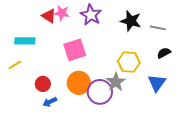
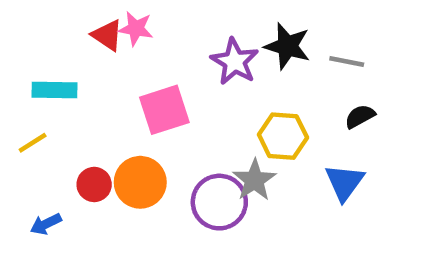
purple star: (91, 15) -> (235, 61), moved
orange circle: (79, 83) -> (140, 182), moved
blue arrow: (50, 102) -> (46, 224), moved

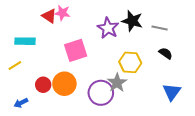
black semicircle: (360, 116) -> (166, 53), turned 64
blue triangle: (344, 182) -> (172, 92), moved

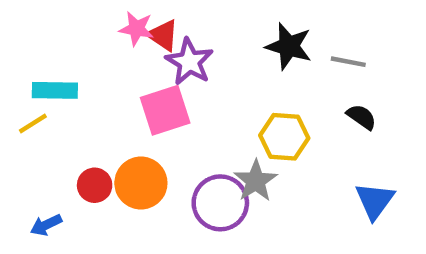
red triangle: (49, 16) -> (163, 35), moved
purple star: (108, 28) -> (189, 62), moved
yellow line: (15, 65) -> (33, 123), moved

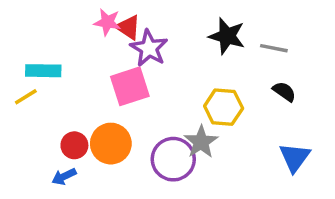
blue arrow: (46, 225) -> (64, 177), moved

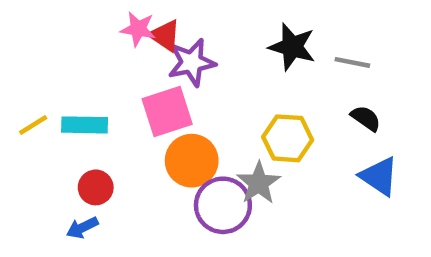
purple star: (149, 48) -> (192, 62), turned 30
cyan rectangle: (43, 71) -> (85, 125), moved
orange circle: (111, 144) -> (192, 161), moved
blue triangle: (295, 157) -> (379, 176), moved, turned -32

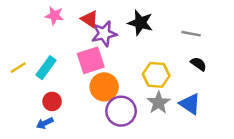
pink star: (138, 29) -> (54, 16), moved
black star: (292, 47) -> (140, 23), moved
cyan rectangle: (85, 125) -> (46, 68), turned -55
blue triangle: (379, 176) -> (190, 104), moved
gray star: (259, 183) -> (159, 103), moved

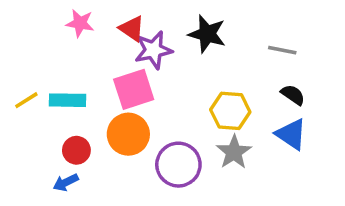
cyan rectangle: (46, 68) -> (67, 100), turned 55
orange circle: (104, 87) -> (128, 134), moved
blue triangle: (190, 104) -> (291, 134), moved

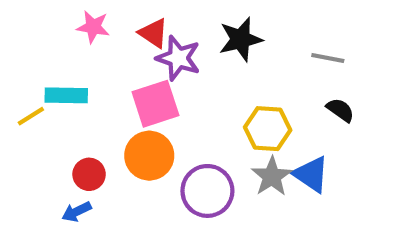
black star: (207, 34) -> (241, 39), turned -30
purple star: (153, 50) -> (178, 58), turned 30
cyan rectangle: (67, 100) -> (66, 95), moved
blue triangle: (291, 134) -> (311, 174), moved

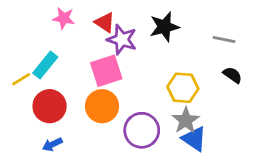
cyan rectangle: (66, 95) -> (45, 65), turned -52
red circle: (89, 174) -> (50, 106), moved, size x1.5
blue triangle: (311, 174) -> (194, 139), moved

